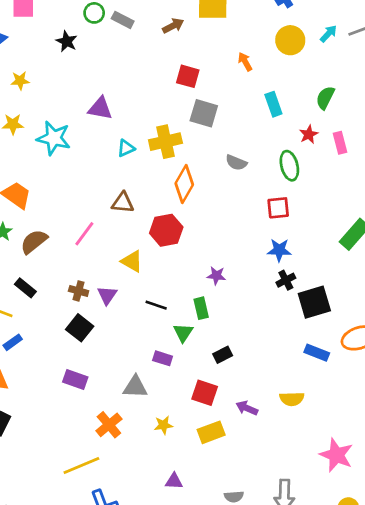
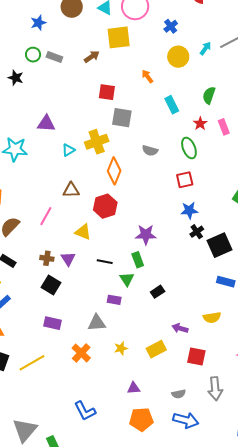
purple star: (216, 276) -> (146, 235), size x1.5
red square: (205, 393) -> (196, 357), moved
yellow line: (81, 466) -> (32, 363), moved

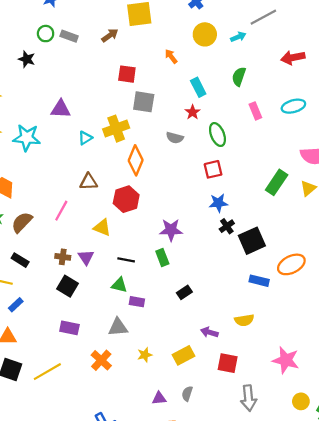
cyan arrow: (205, 48) -> (238, 37), moved, turned 32
red star: (200, 124) -> (193, 112), moved
green triangle: (127, 279) -> (119, 285), moved, turned -42
gray semicircle: (179, 394) -> (187, 394), moved, turned 120

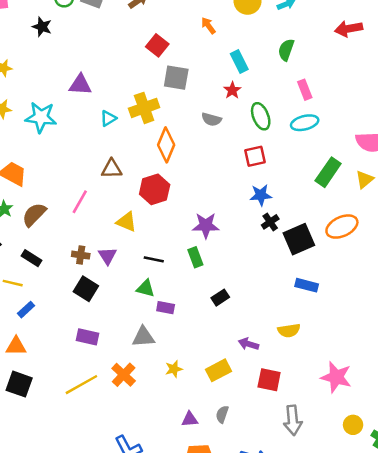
red square: (127, 74) -> (157, 45), turned 30
cyan ellipse: (293, 106) -> (305, 123), moved
orange ellipse: (291, 264) -> (342, 227), moved
yellow line: (47, 372) -> (81, 385), moved

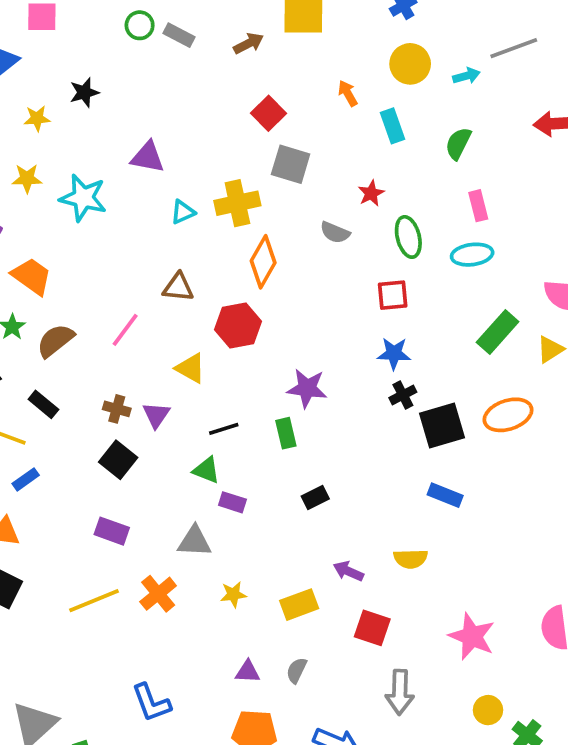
black star: (42, 27) -> (84, 92), moved, turned 30
cyan rectangle: (239, 62) -> (393, 126), moved
black line: (154, 259) -> (224, 429), turned -36

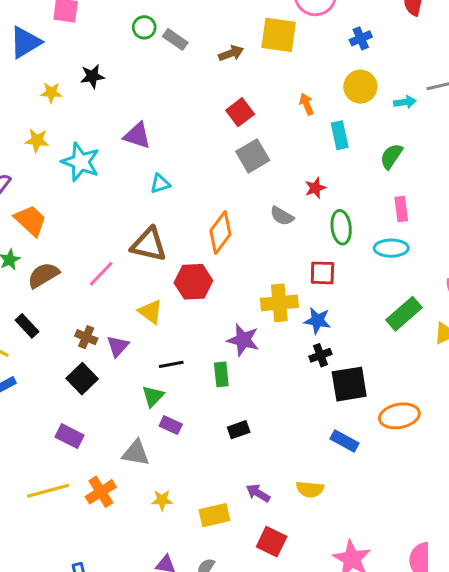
gray square: (291, 164) -> (253, 156), turned 36
yellow cross: (237, 203) -> (279, 303), moved
brown triangle: (178, 287) -> (149, 244), size x1.4
orange ellipse: (508, 415) -> (399, 416), moved
green triangle: (206, 470) -> (153, 396), turned 45

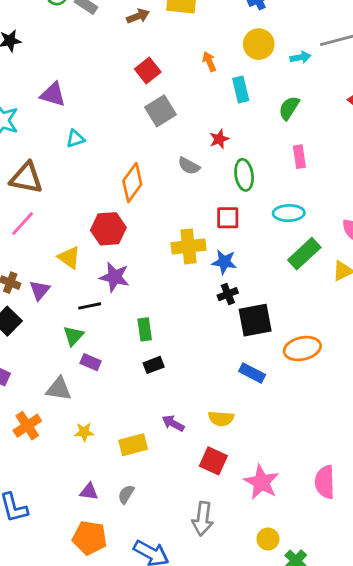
brown triangle: (149, 244) -> (26, 178), moved
cyan ellipse: (391, 248) -> (289, 213), moved
purple star: (243, 340) -> (115, 277), moved
green rectangle: (221, 374) -> (145, 329), moved
red square: (272, 542) -> (213, 461), moved

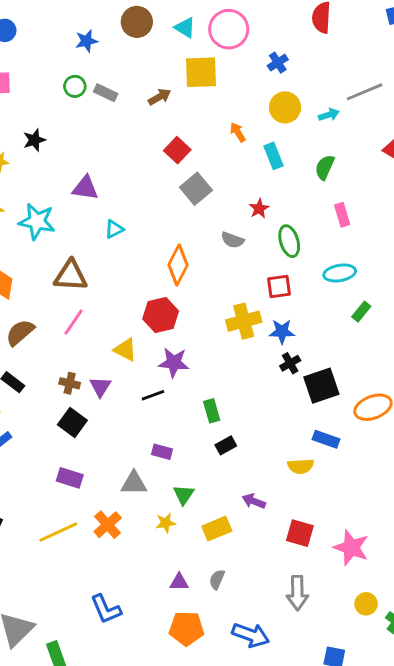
green rectangle: (304, 254) -> (361, 312), size x0.6
green triangle: (73, 336) -> (184, 495), moved
yellow semicircle: (221, 419) -> (301, 466), moved

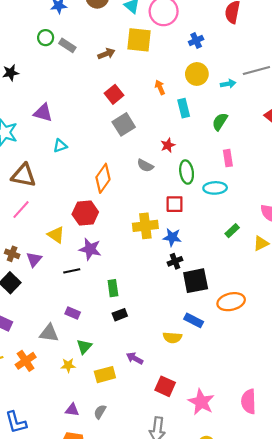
cyan ellipse: (340, 273) -> (215, 188), moved

